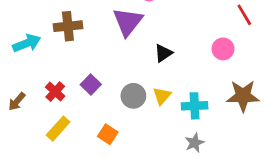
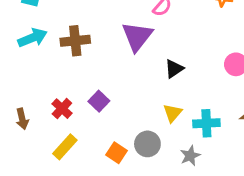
cyan arrow: (27, 43) -> (32, 38), moved
gray circle: (133, 96) -> (147, 144), moved
brown arrow: (17, 102) -> (22, 119), turned -54
gray star: (195, 143) -> (190, 156), moved

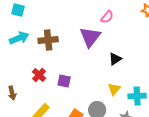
purple square: (99, 101) -> (64, 81), turned -32
red cross: (62, 109) -> (39, 75), moved

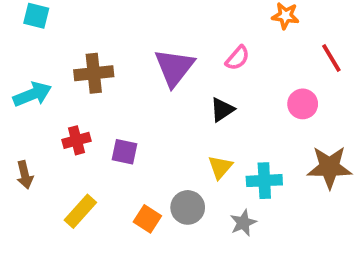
pink semicircle: (107, 17) -> (237, 58), moved
cyan arrow: (19, 38) -> (32, 94), moved
red cross: (39, 75) -> (76, 140), turned 32

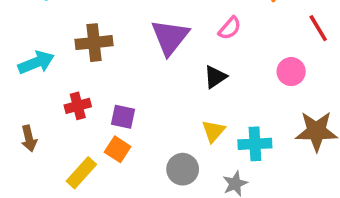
orange square: (147, 219) -> (118, 149), moved

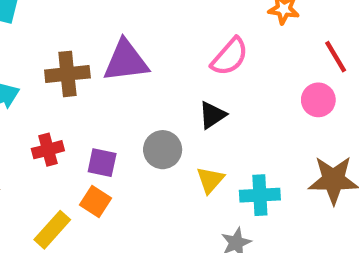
pink semicircle: (230, 28) -> (230, 57), size x1.4
purple triangle: (170, 37) -> (126, 61), moved, turned 45
pink circle: (291, 72) -> (318, 100), moved
gray circle: (183, 169) -> (163, 150), moved

